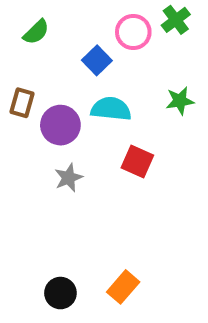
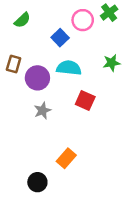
orange rectangle: (123, 287) -> (66, 158), moved

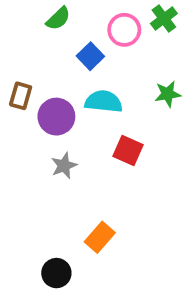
green semicircle: (22, 20) -> (58, 19), moved

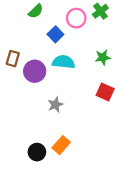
red square: (128, 150) -> (105, 92), moved
gray star: (64, 166) -> (55, 105), moved
black circle: (56, 273) -> (37, 152), moved

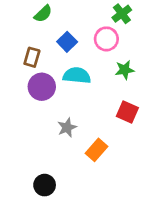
pink circle: (76, 18) -> (106, 39), moved
brown rectangle: (13, 59) -> (32, 57), moved
orange rectangle: (61, 145) -> (97, 150), moved

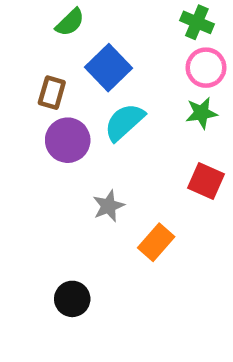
green cross: (122, 14) -> (197, 22), turned -30
pink circle: (106, 39) -> (206, 68), moved
blue square: (67, 42) -> (108, 68), size x1.4
cyan semicircle: (77, 75) -> (124, 122), turned -48

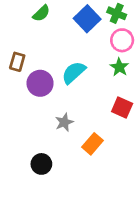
blue square: (108, 68) -> (87, 19), moved
brown rectangle: (52, 93) -> (17, 62), moved
green star: (201, 113) -> (119, 67), turned -30
black circle: (72, 299) -> (41, 164), moved

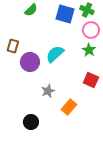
blue square: (87, 19) -> (65, 14), turned -30

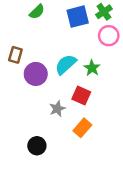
green cross: (87, 10) -> (104, 12), turned 32
blue square: (65, 14) -> (78, 17), turned -30
green star: (89, 50) -> (92, 68), moved
red square: (91, 80) -> (81, 96), moved

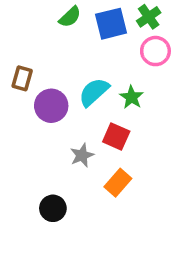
green semicircle: (37, 12) -> (70, 17), moved

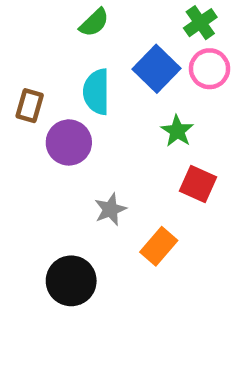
blue square: (111, 24) -> (156, 69), moved, turned -32
cyan semicircle: (94, 92) -> (97, 92), moved, turned -48
red square: (116, 136) -> (198, 184), moved
black circle: (53, 208) -> (71, 281), size x1.4

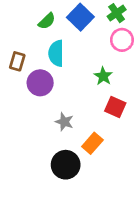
green semicircle: (94, 23) -> (47, 21), moved
blue square: (156, 69) -> (80, 17), moved
gray star: (110, 209) -> (64, 122), turned -30
black circle: (71, 281) -> (66, 165), moved

